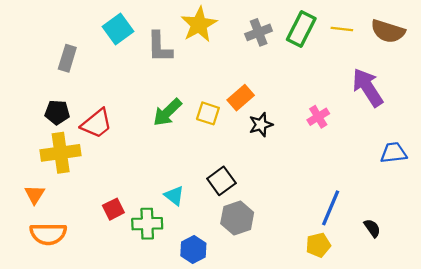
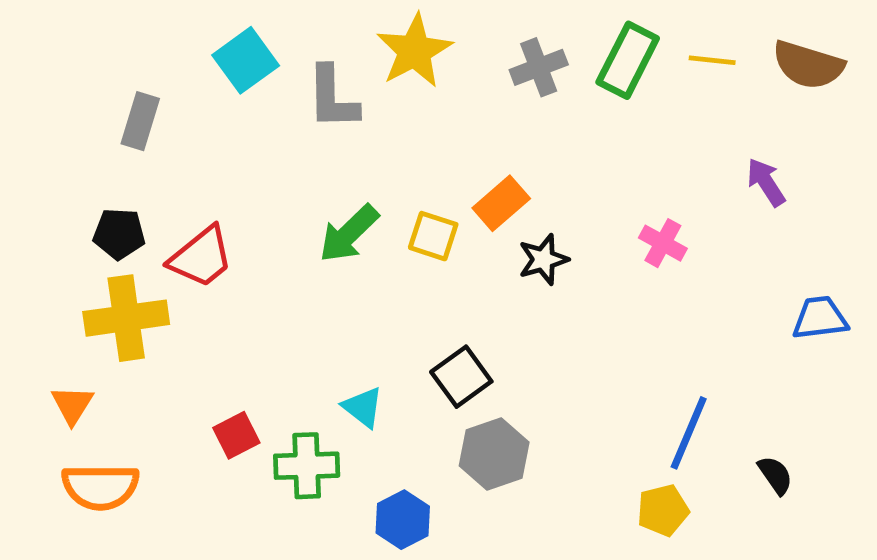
purple arrow: (368, 88) -> (766, 182), size x0.6
pink cross: (318, 117) -> (663, 243), turned -30

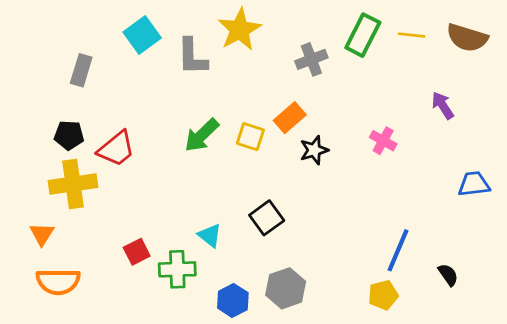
gray cross: (539, 67) -> (311, 59), moved
gray hexagon: (494, 454) -> (286, 288), moved

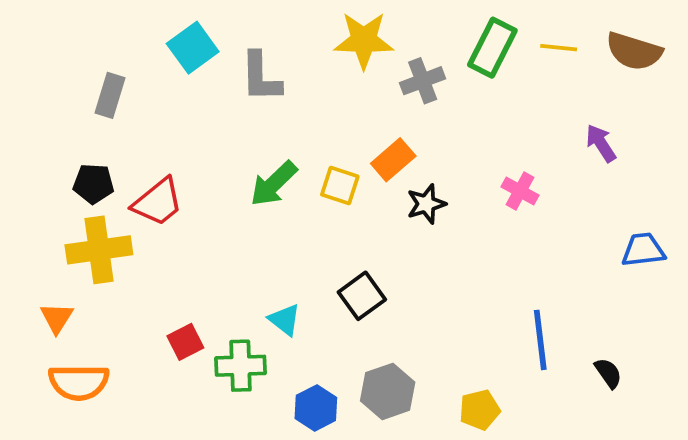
yellow star: (240, 30) -> (364, 40), moved, turned 30
blue line: (398, 250) -> (540, 340), turned -30
yellow pentagon: (383, 295) -> (480, 410), moved

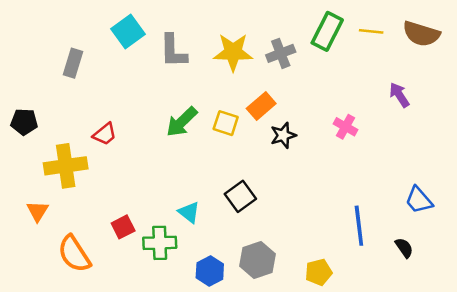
yellow star: (364, 40) -> (233, 52), moved
black pentagon: (93, 184) -> (24, 122), moved
red trapezoid: (158, 202) -> (105, 134), size x0.7
blue trapezoid: (643, 250) -> (419, 200), moved, turned -124
orange semicircle: (79, 382) -> (74, 254), moved, turned 57

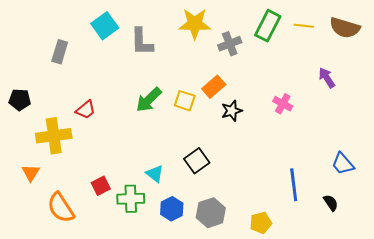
yellow star: (233, 52) -> (195, 24), moved
blue hexagon: (210, 271) -> (172, 209), moved

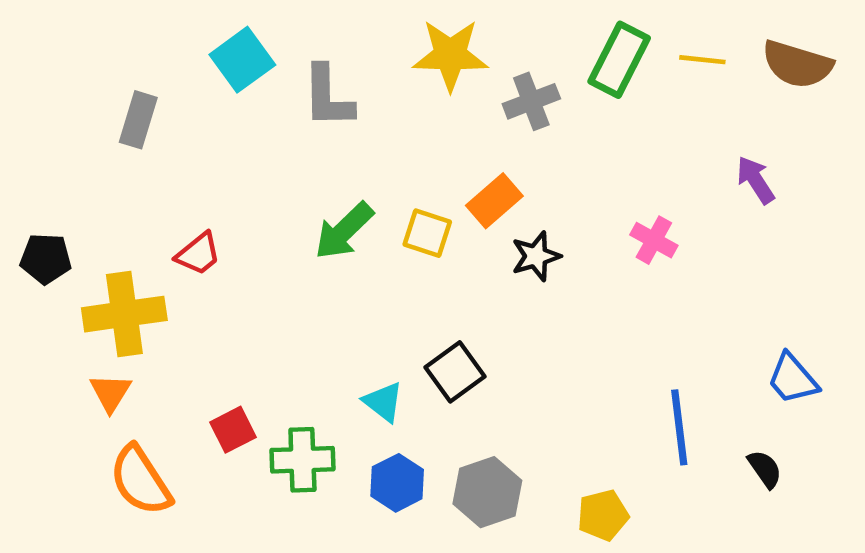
black pentagon: (20, 100) -> (46, 259), moved
orange triangle: (31, 173) -> (110, 393), moved
cyan triangle: (155, 174) -> (383, 402), moved

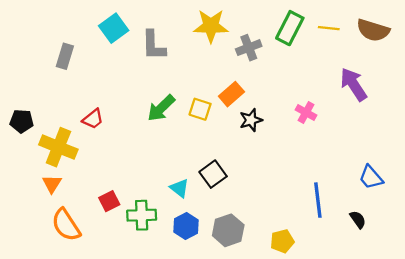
purple arrow: (756, 180) -> (354, 84), size x1.5
yellow cross: (124, 314) -> (58, 147), turned 30

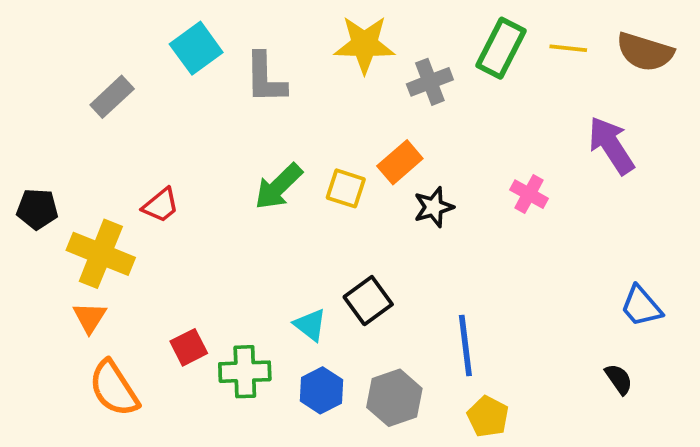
gray rectangle: (65, 56) -> (112, 97), turned 30
blue line: (318, 200) -> (465, 345), moved
yellow pentagon: (282, 241) -> (488, 417), turned -30

